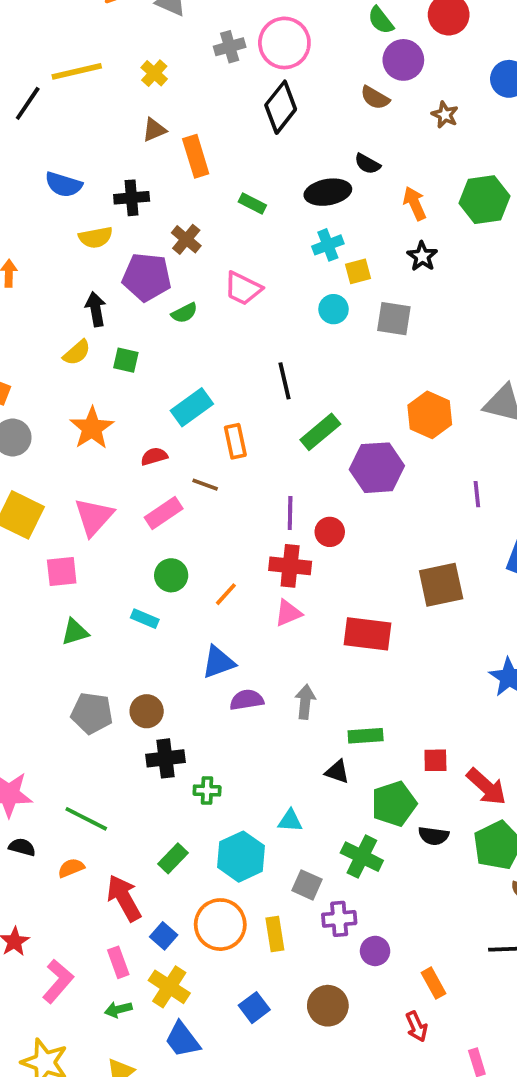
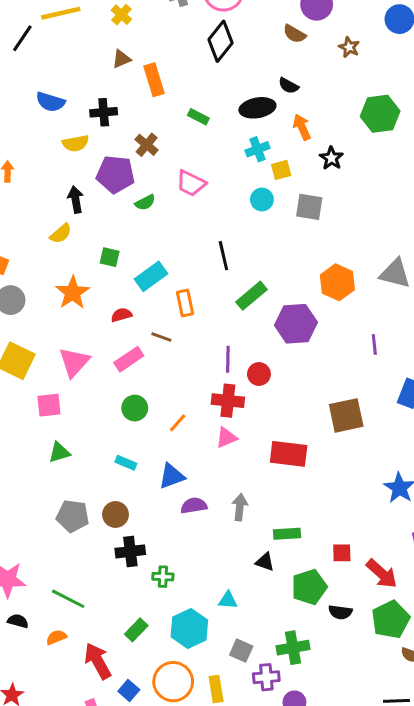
orange arrow: (415, 203) -> (302, 127), moved
green square: (126, 360) -> (110, 257), moved
cyan rectangle: (145, 619) -> (126, 463), moved
green cross: (362, 857) -> (293, 648), moved, turned -36

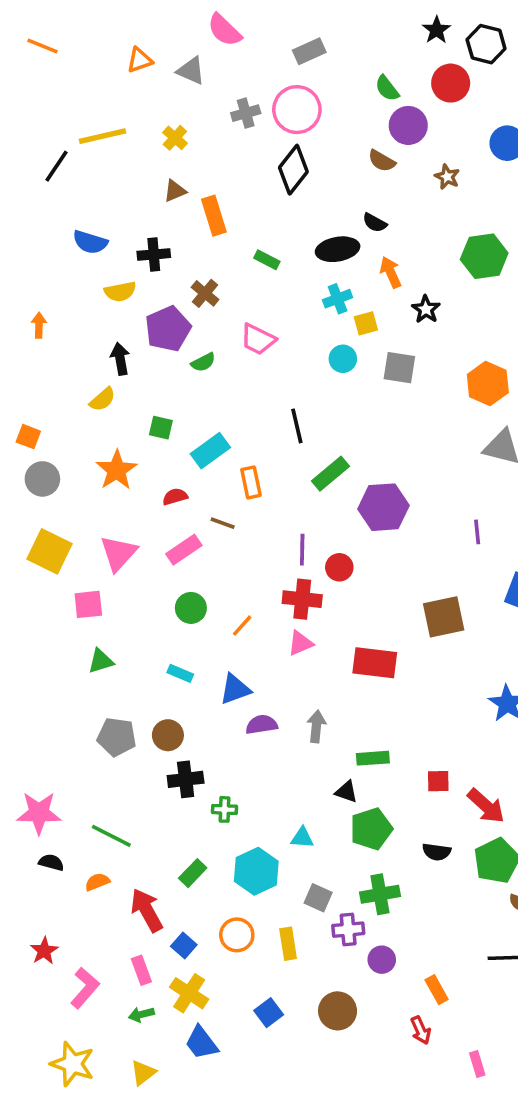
purple pentagon: (116, 174) -> (168, 329), turned -30
orange hexagon: (337, 282) -> (488, 383), moved
green pentagon: (309, 587) -> (371, 829), moved
orange circle: (173, 682) -> (237, 935), size x0.7

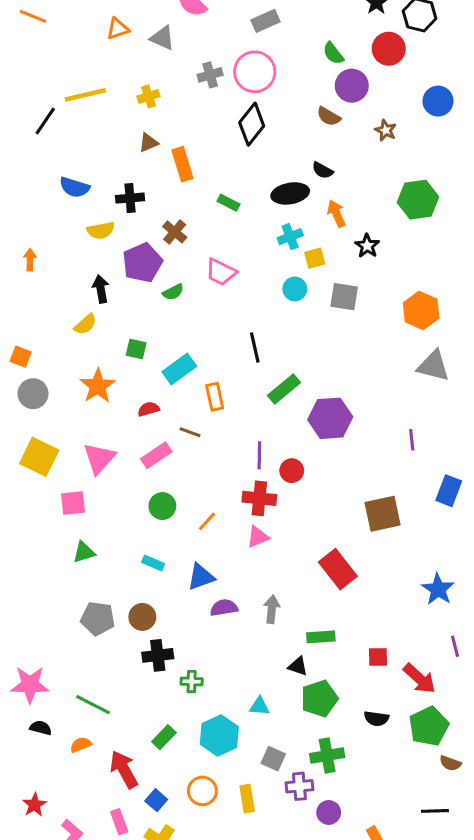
yellow cross: (175, 138) -> (149, 96), turned 30
red rectangle: (375, 663) -> (338, 569), moved, turned 45

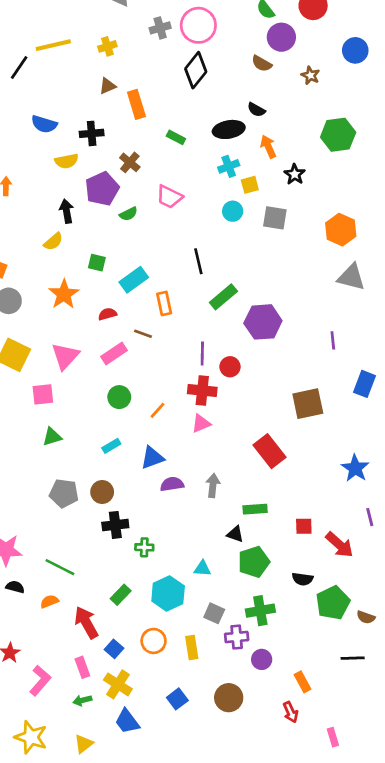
cyan rectangle: (153, 563) -> (111, 446), turned -54
green pentagon: (429, 726) -> (333, 603), moved

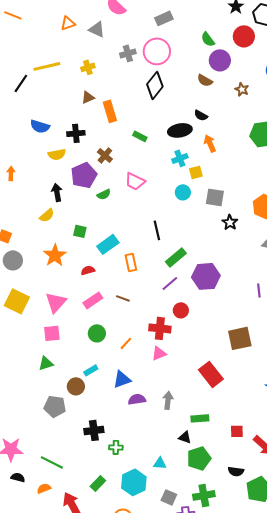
black star: (295, 174) -> (230, 222), moved
brown line: (143, 334) -> (123, 298), moved
purple line: (202, 354) -> (170, 283), moved, turned 48
pink square: (43, 394) -> (52, 333), moved
brown circle: (102, 492) -> (76, 386), moved

